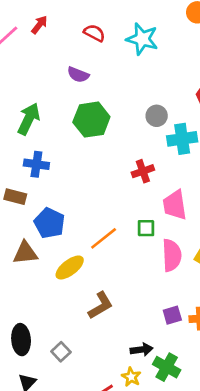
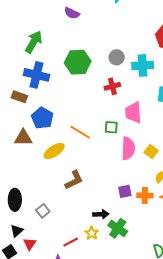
gray circle: (157, 116) -> (117, 57), moved
green hexagon: (91, 120) -> (78, 62), moved
blue cross: (36, 164) -> (36, 75), size x1.4
orange line: (104, 238) -> (80, 132), turned 65

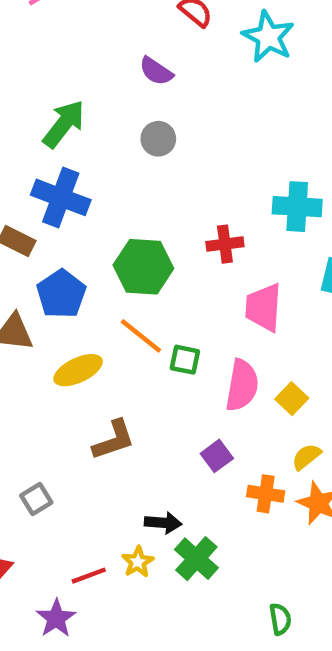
gray circle: (117, 57) -> (158, 139), moved
green hexagon: (78, 62) -> (143, 267), moved
green square: (111, 127) -> (185, 360), moved
purple square: (125, 191) -> (217, 456), moved, turned -32

